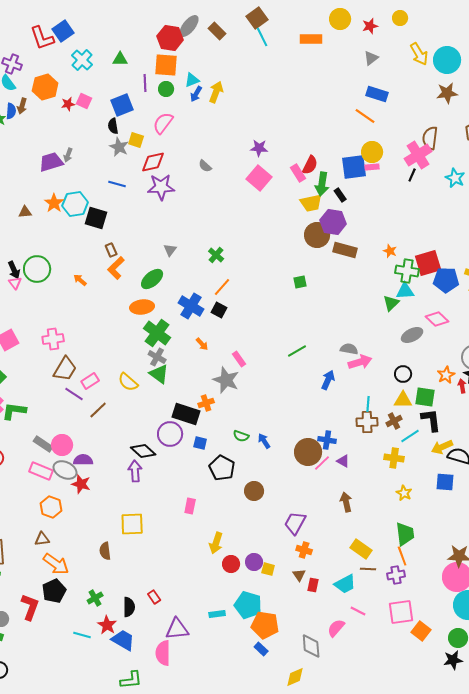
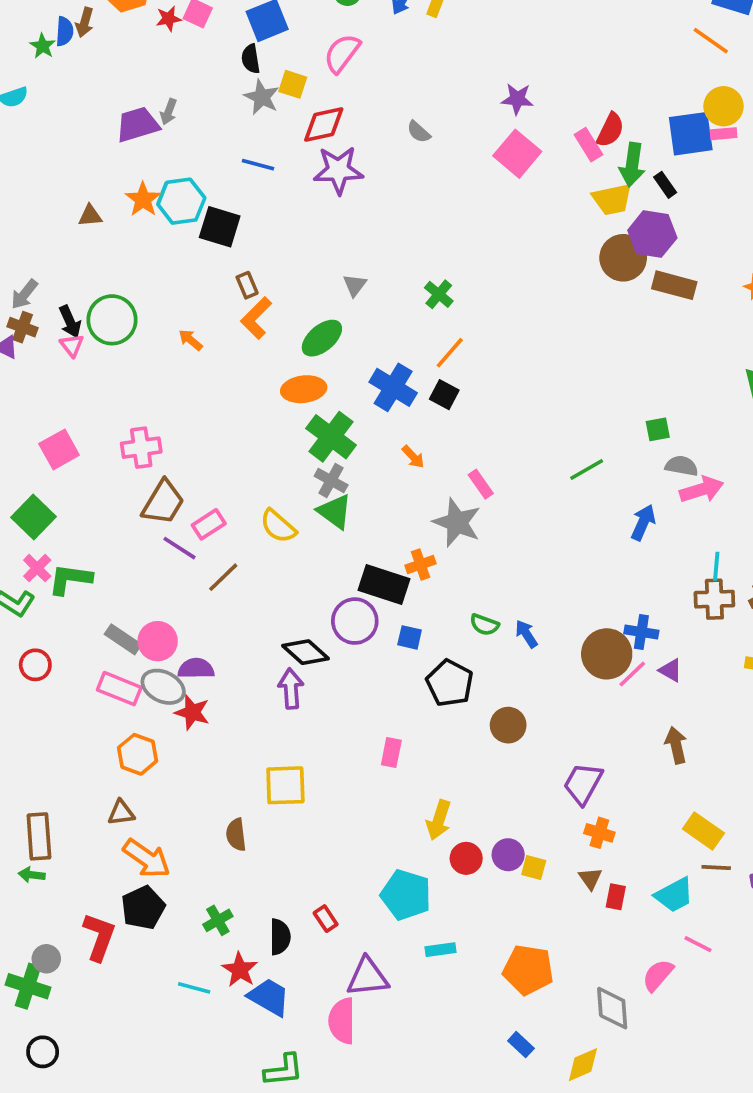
green square: (300, 282) -> (658, 429), moved
cyan pentagon: (248, 605) -> (406, 895), moved
blue rectangle: (261, 649) -> (521, 1045), moved

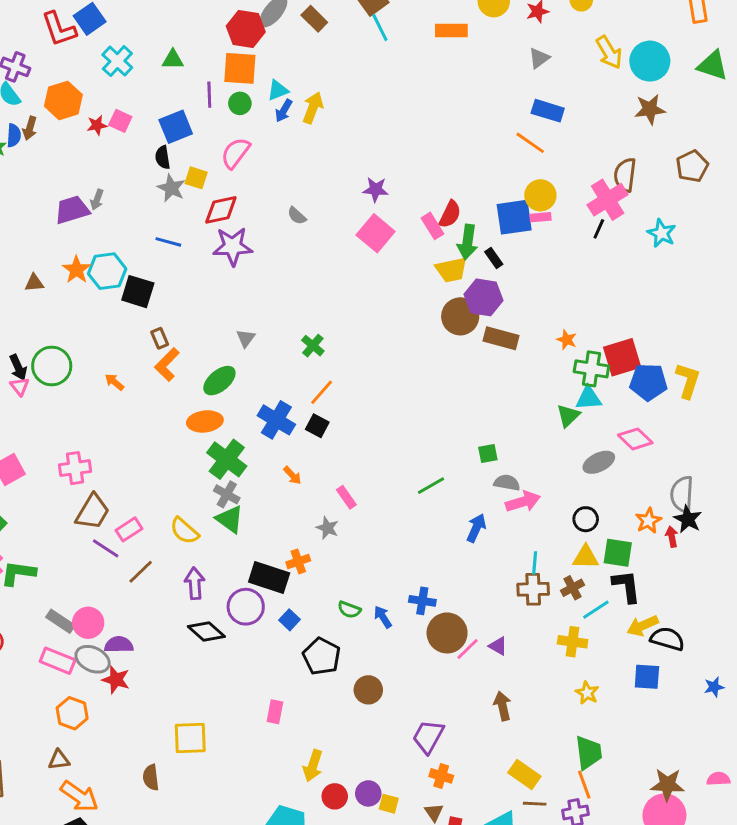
gray star: (457, 522) -> (327, 528), size x0.6
blue cross: (641, 632) -> (422, 601), moved
blue square: (410, 637) -> (290, 620), turned 30
purple arrow: (291, 689) -> (195, 583), moved

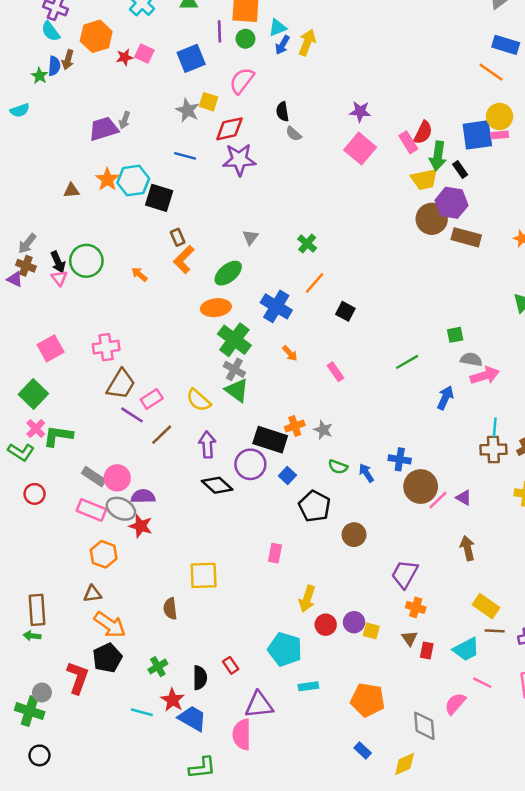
black semicircle: (163, 157) -> (282, 112), moved
black square: (317, 426) -> (345, 311), moved
gray star: (327, 528) -> (323, 430), moved

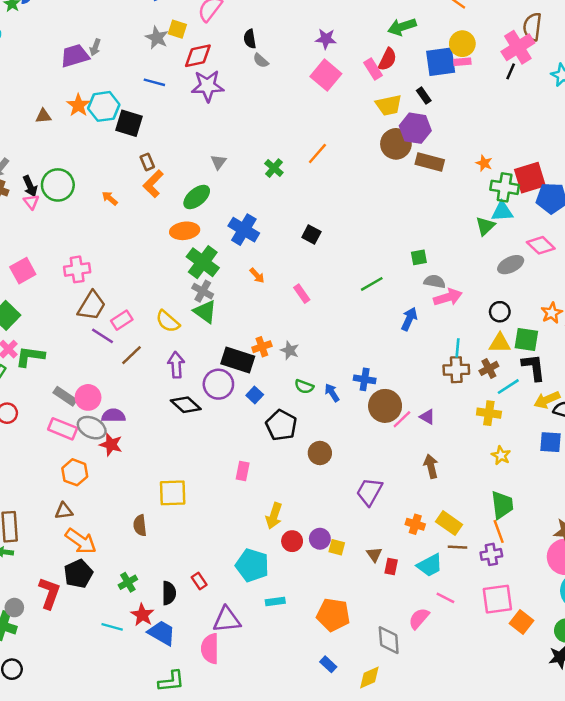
green arrow: (438, 156) -> (402, 27), moved, turned 64
orange line: (315, 283) -> (317, 154), moved
orange cross: (416, 607) -> (415, 524), moved

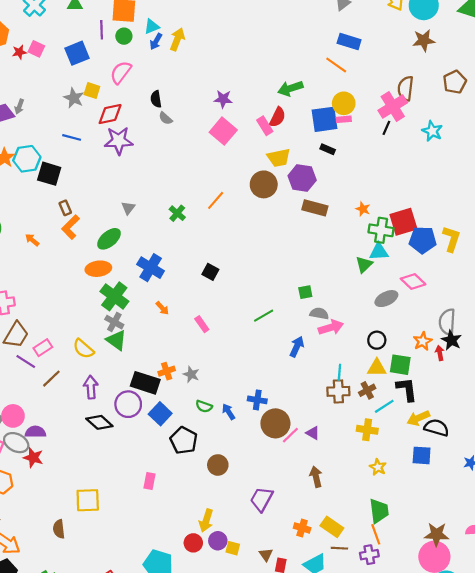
black rectangle: (424, 96) -> (328, 149), moved, turned -32
brown circle: (396, 144) -> (264, 184), moved
blue square: (255, 395) -> (160, 414), size x1.5
yellow arrow: (274, 516) -> (206, 520), moved

